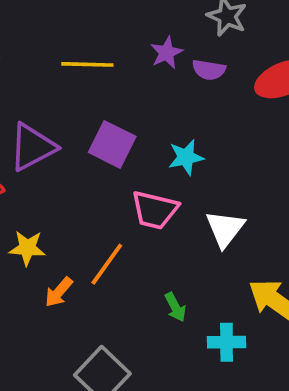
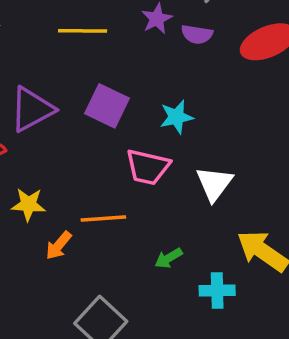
orange line: (107, 264) -> (103, 219), turned 51
green arrow: (175, 307) -> (169, 258), turned 88

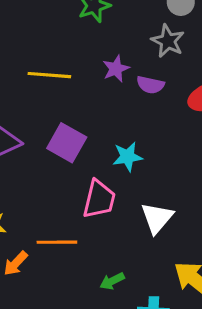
pink trapezoid: (148, 167) -> (99, 199), turned -93

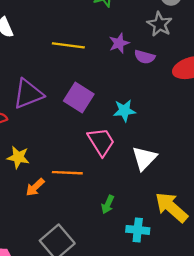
pink trapezoid: (99, 199) -> (101, 142), turned -48
green arrow: (112, 281) -> (108, 204), turned -42

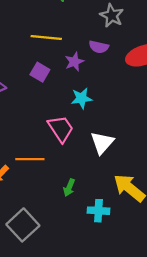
purple star: (119, 43) -> (74, 62), moved
yellow line: (68, 45) -> (46, 37), moved
purple square: (79, 98) -> (40, 72), moved, size x0.7

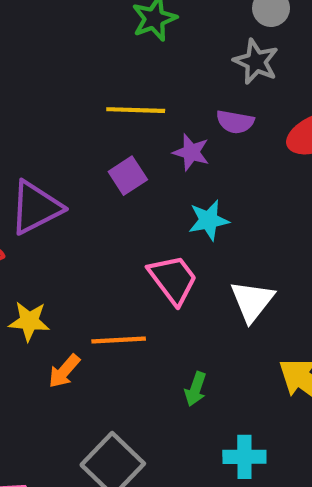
purple star: (74, 62) -> (191, 152), turned -30
purple square: (40, 72) -> (128, 176), turned 30
cyan cross: (98, 211) -> (244, 457), moved

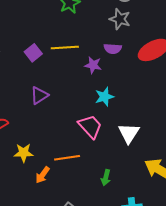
purple square: (128, 176) -> (33, 53), moved
purple triangle: (36, 207) -> (39, 95), moved, size x0.7

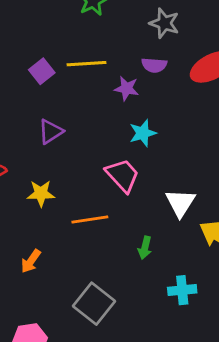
white triangle: (129, 133) -> (180, 203), moved
yellow star: (24, 153) -> (41, 193), moved
orange arrow: (43, 175) -> (31, 261), moved

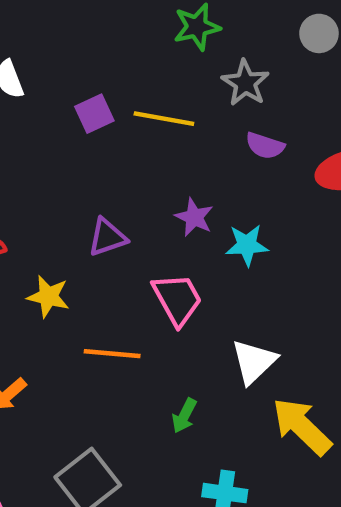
gray star: (164, 23) -> (245, 83), moved
purple star: (127, 88) -> (194, 217), moved
purple triangle: (51, 131) -> (107, 237), moved
cyan star: (143, 133) -> (247, 245), moved

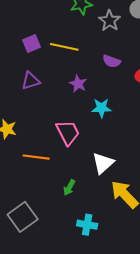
gray star: (245, 83) -> (110, 21), moved
purple star: (194, 217) -> (78, 84), moved
purple triangle: (107, 237) -> (31, 81), moved

